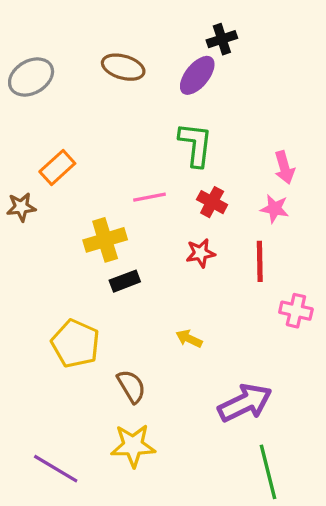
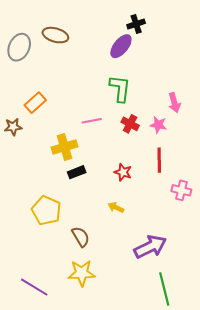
brown ellipse: (123, 67) -> (55, 35), moved
gray ellipse: (31, 77) -> (19, 47), turned -36
pink star: (275, 209) -> (158, 125), moved
red star: (201, 253) -> (123, 172), moved, turned 30

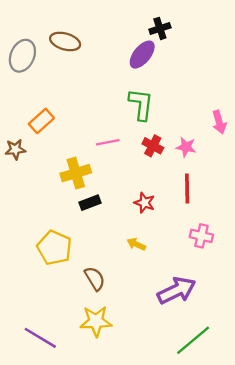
pink arrow: (174, 103) -> (219, 122), moved
pink cross: (181, 190) -> (201, 236), moved
green line: (164, 289) -> (193, 340), turned 64

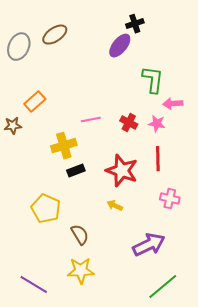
brown ellipse: (65, 41) -> (55, 35), turned -50
green L-shape: (141, 104) -> (153, 80), moved
pink arrow: (219, 122) -> (173, 104), moved, turned 102
red star: (145, 203) -> (122, 171), size x1.8

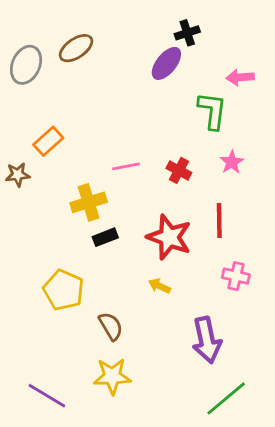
pink arrow: (173, 104) -> (240, 77), moved
pink star: (157, 124) -> (232, 162), moved, turned 30
purple arrow: (149, 245) -> (207, 340), turned 104

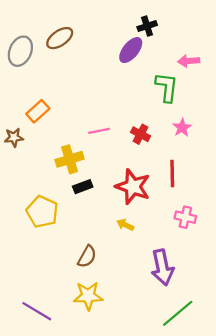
yellow pentagon: (64, 290) -> (42, 212), moved
brown semicircle: (111, 326) -> (87, 257), turned 60

